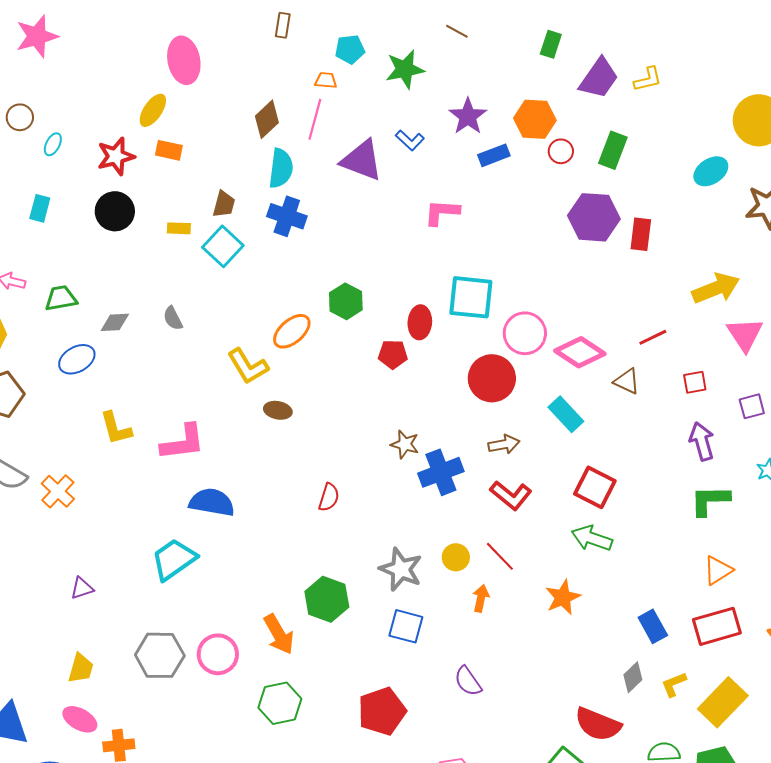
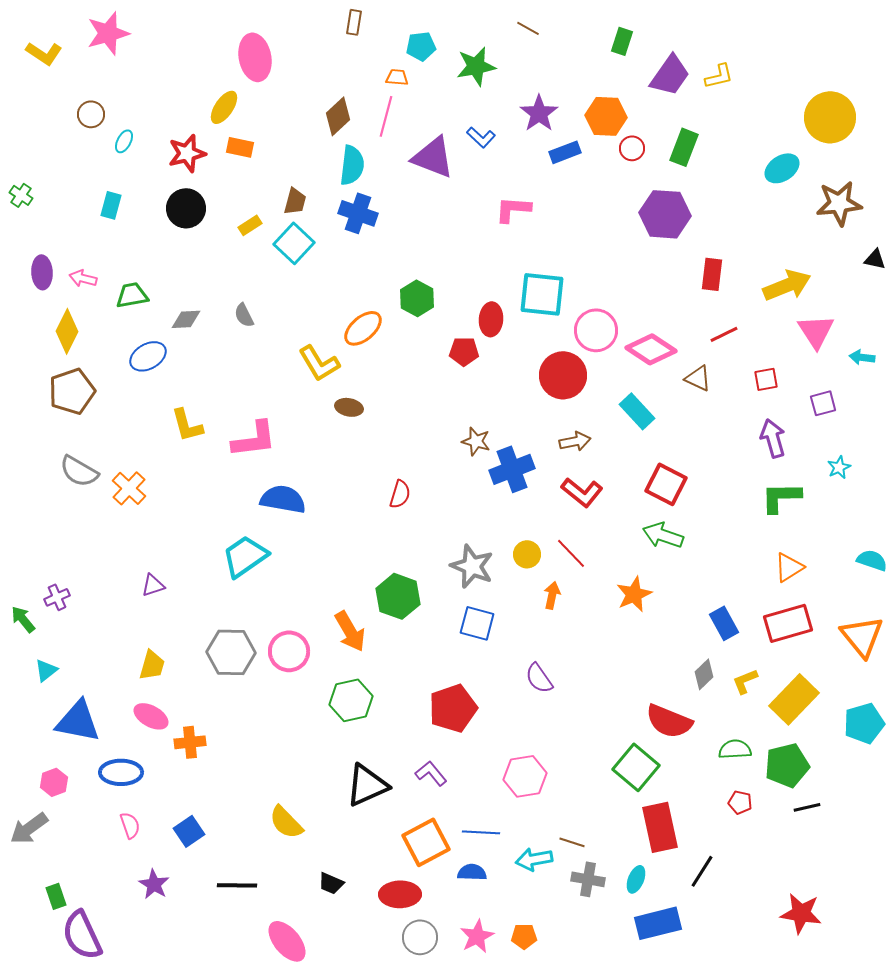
yellow rectangle: (179, 228) -> (250, 225), turned -35
red rectangle: (641, 234) -> (712, 274), moved

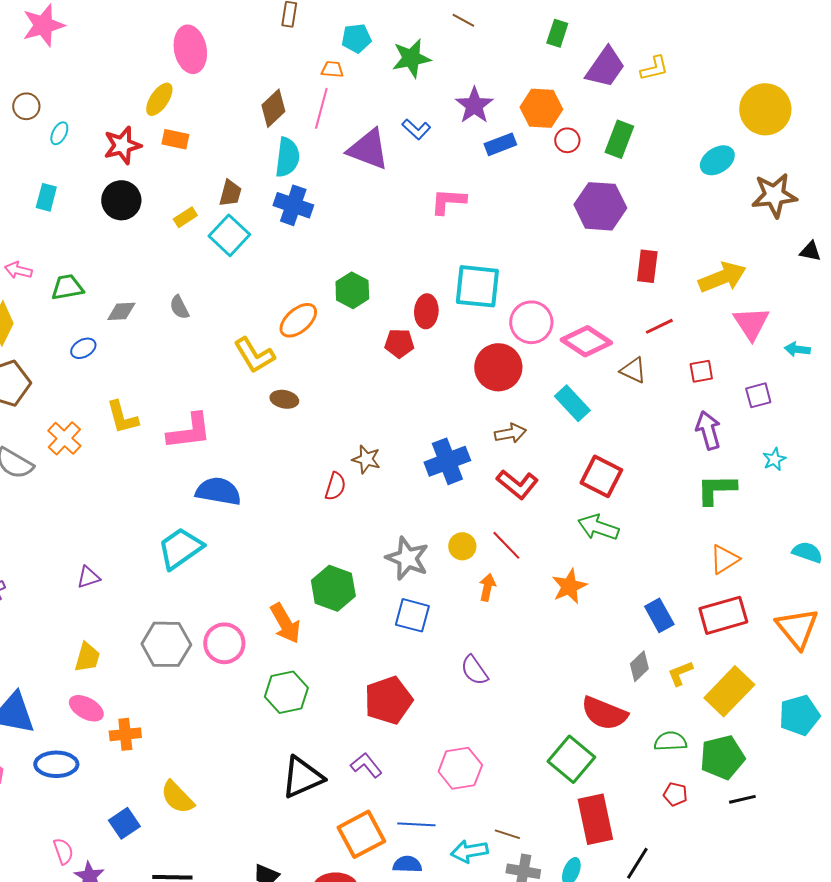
blue ellipse: (148, 356) -> (83, 348), size x0.7
brown star: (476, 441) -> (366, 459), moved
orange cross: (129, 488) -> (64, 438), moved
yellow semicircle: (286, 822) -> (177, 797), moved
pink semicircle: (130, 825) -> (63, 851), moved

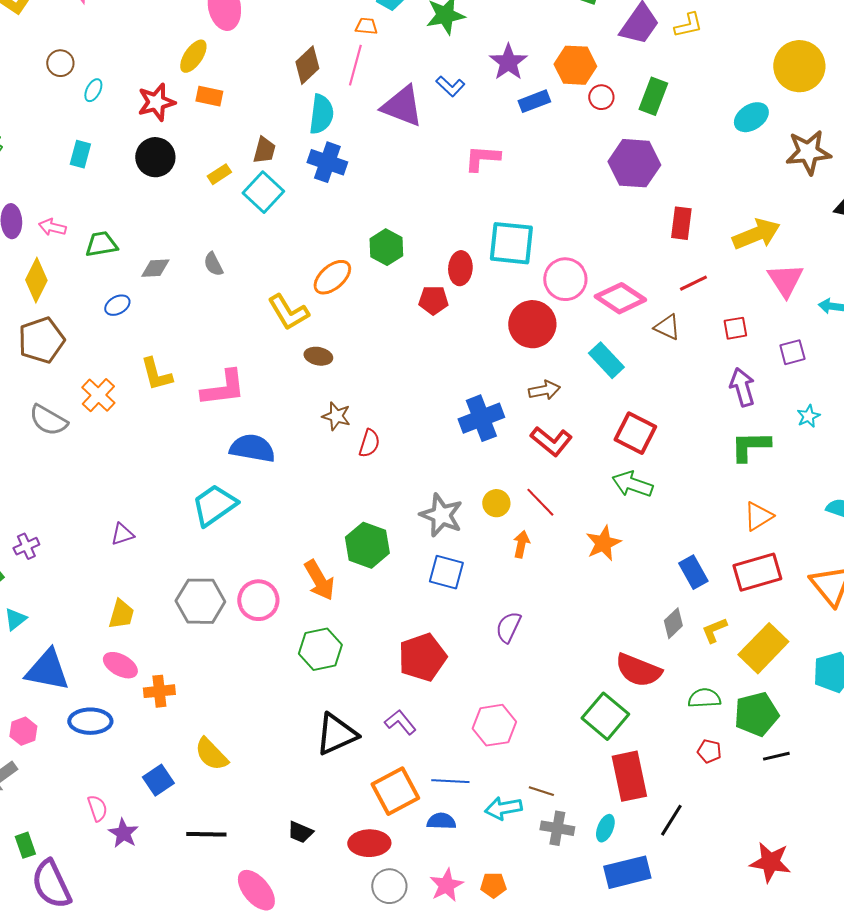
brown star: (366, 459) -> (336, 416), moved
purple semicircle: (474, 670) -> (508, 627), turned 60

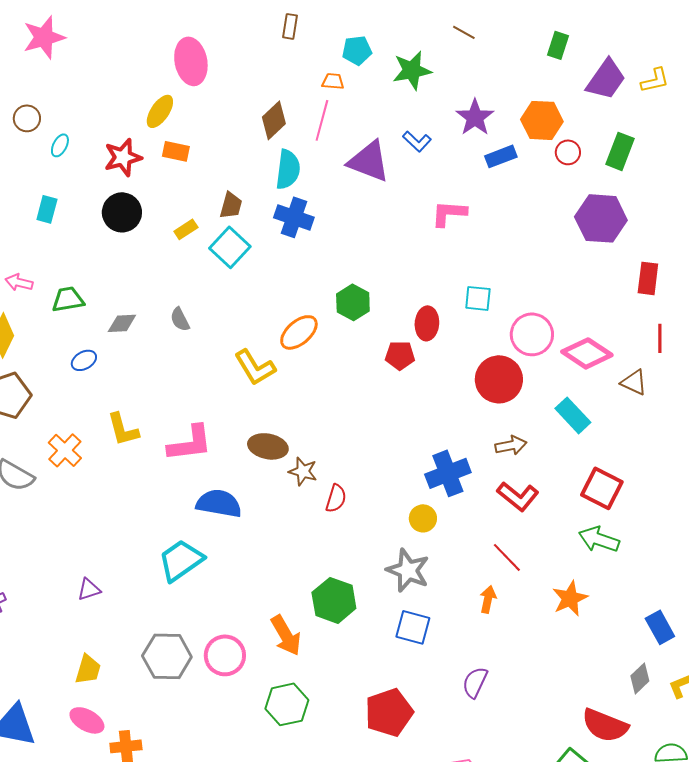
cyan square: (511, 243) -> (478, 298), size x0.6
red line: (693, 283) -> (660, 338), turned -64
brown ellipse: (318, 356) -> (268, 446), moved, size x1.4
yellow circle: (496, 503) -> (423, 518), moved

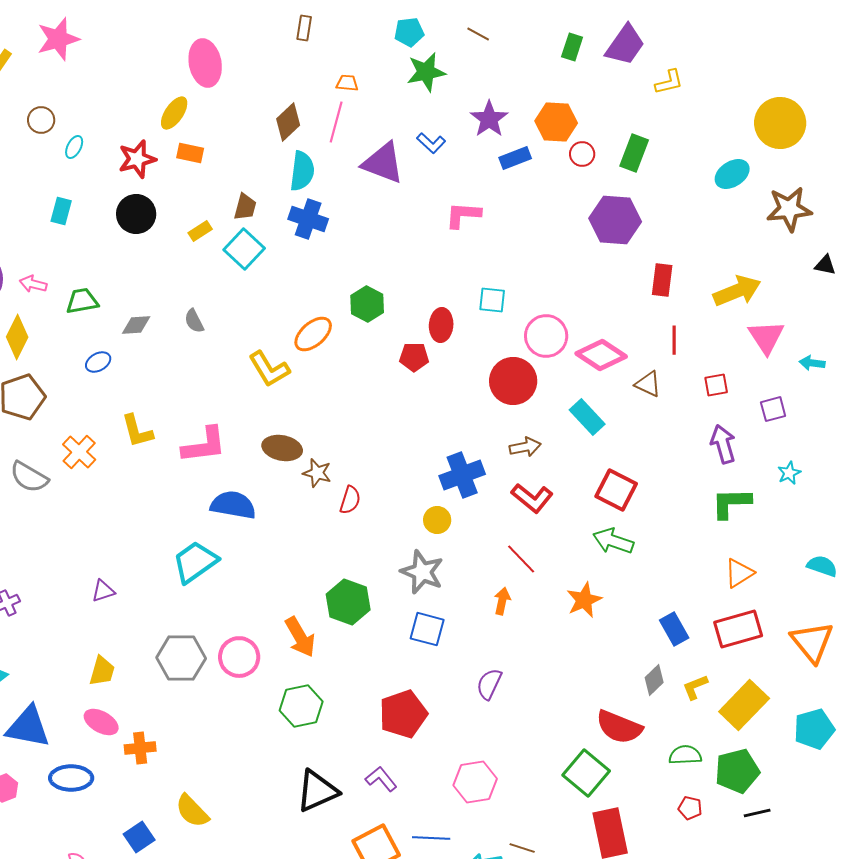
cyan pentagon: (357, 50) -> (409, 32), moved
purple trapezoid: (606, 79) -> (625, 45), moved

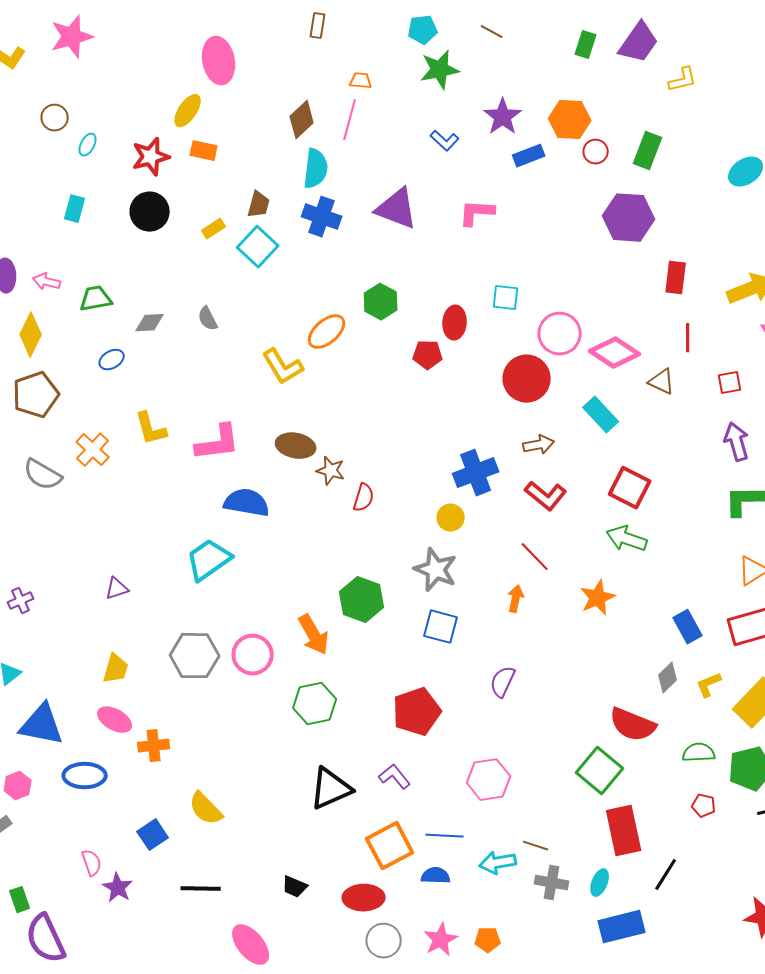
purple triangle: (383, 163) -> (397, 209), moved

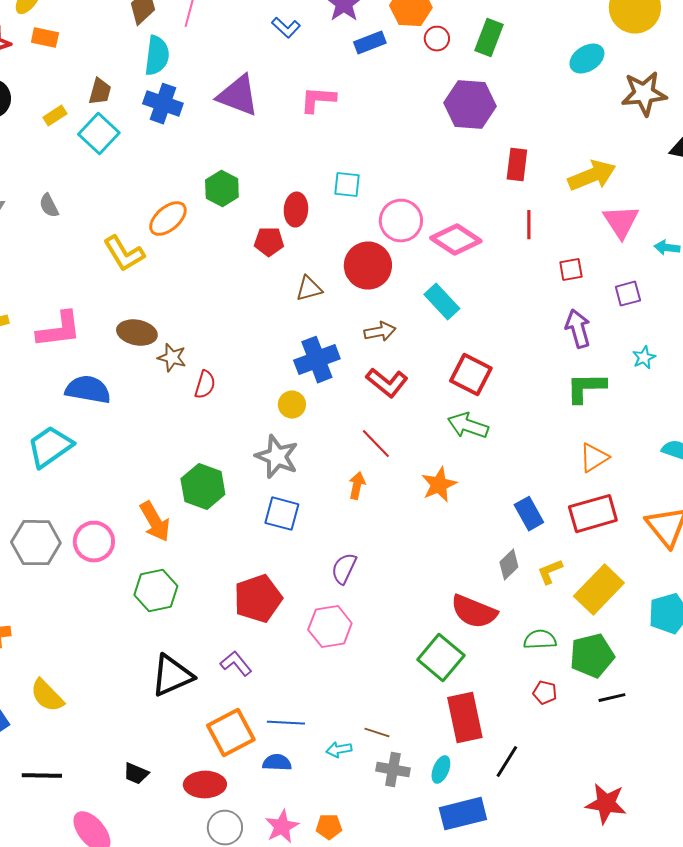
brown triangle: (662, 382) -> (309, 289), moved, turned -40
pink hexagon: (489, 780) -> (330, 627), moved
cyan arrow: (498, 863) -> (339, 750), size x0.7

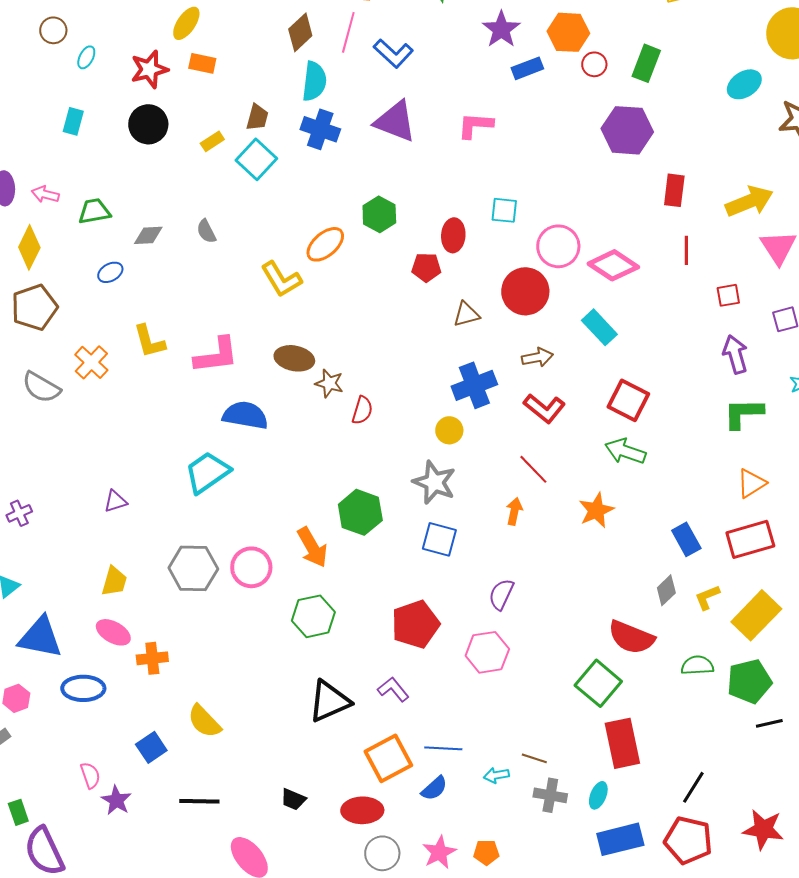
blue L-shape: (286, 28) -> (393, 53), moved, size x1.4
red pentagon: (545, 693) -> (688, 840), moved, size x2.0
black line: (507, 762) -> (693, 787), moved
blue semicircle: (277, 763) -> (434, 788), turned 136

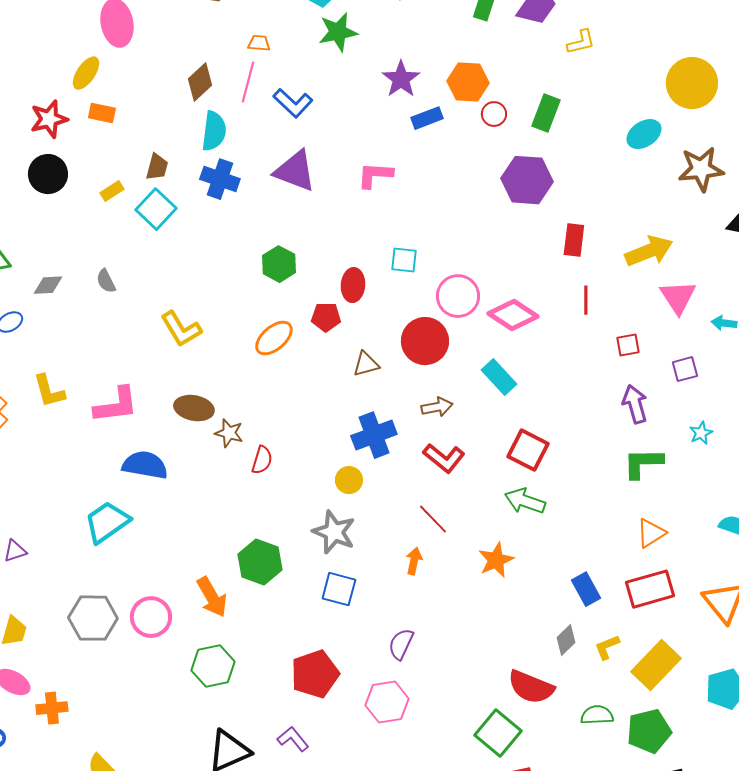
orange ellipse: (325, 244) -> (274, 338), moved

